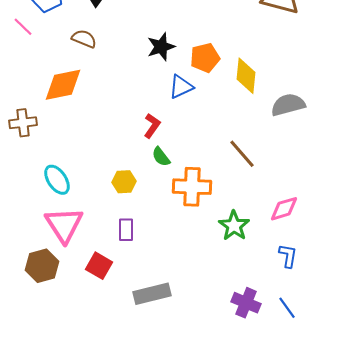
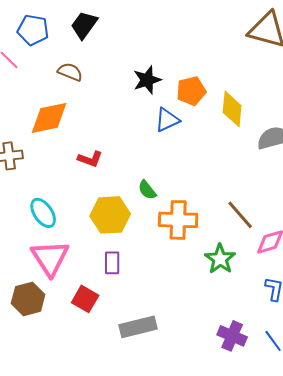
red L-shape: (152, 126) -> (90, 159), moved, turned 75
brown line: (242, 154) -> (240, 215), moved
yellow hexagon: (124, 182) -> (110, 215), size x1.6

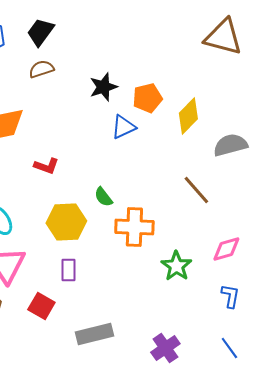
brown semicircle: (70, 72) -> (41, 69), moved, turned -40
yellow diamond: (232, 109) -> (188, 116), turned 39
brown line: (240, 215) -> (196, 190), moved
purple cross: (232, 336) -> (165, 348), moved, turned 32

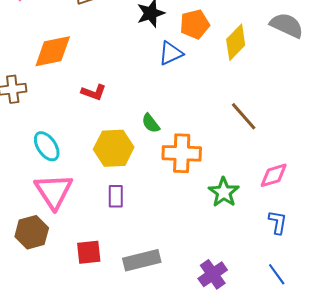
gray semicircle: (230, 145) -> (287, 25), moved, turned 40
red square: (41, 306) -> (89, 252), moved, turned -36

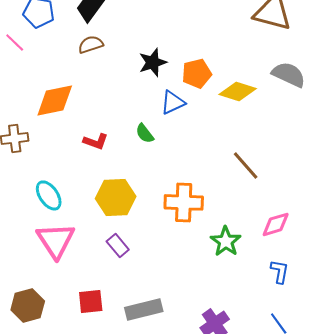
yellow diamond: (236, 42) -> (238, 91), turned 63
green semicircle: (151, 123) -> (145, 133), moved
purple rectangle: (116, 196) -> (118, 245), turned -40
brown hexagon: (32, 232) -> (28, 305), moved

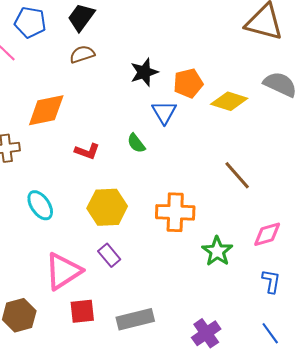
blue triangle: (173, 102) -> (164, 112), turned -36
pink triangle: (56, 240) -> (63, 271), moved, turned 30

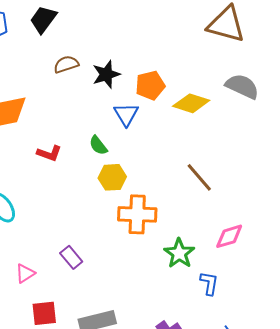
brown semicircle: (82, 54) -> (66, 64), moved
yellow hexagon: (107, 207) -> (112, 177), moved, size x0.7
pink triangle: (63, 271) -> (25, 273), size x0.5
blue L-shape: (271, 281) -> (209, 283), moved

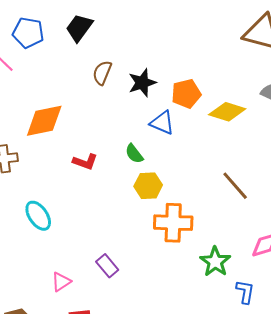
brown semicircle: (66, 64) -> (102, 73), turned -50
blue triangle: (126, 114) -> (162, 123), turned -36

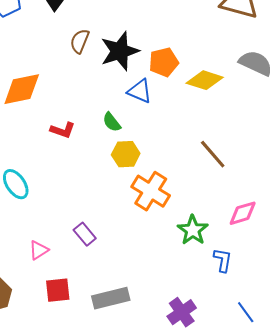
black star: (142, 83) -> (120, 51), size x1.4
orange cross: (173, 223) -> (151, 191), turned 30

